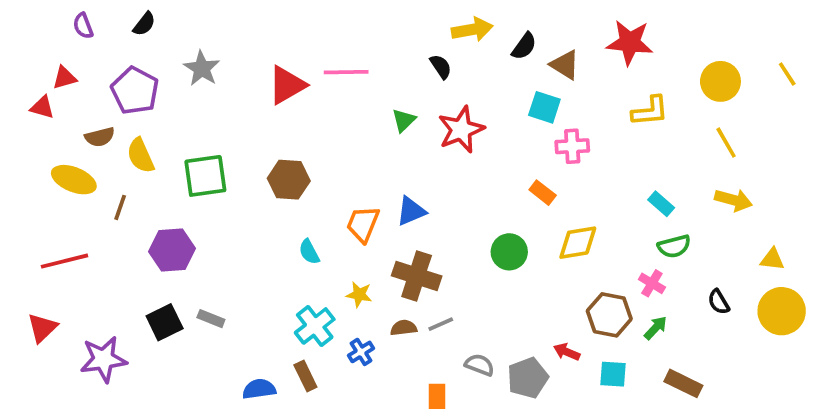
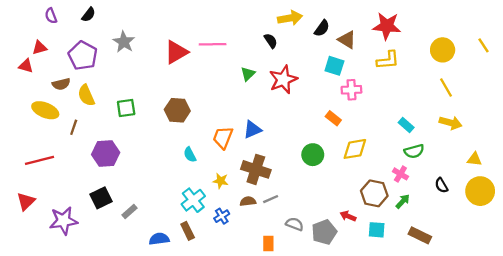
yellow L-shape: (650, 111) -> (388, 60), moved
green square: (205, 176) -> (126, 108), size x0.7
gray rectangle: (211, 319) -> (129, 212), moved, turned -63

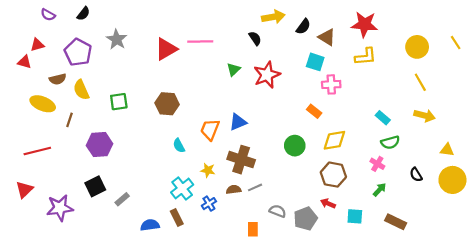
purple semicircle: (51, 16) -> (48, 15), turned -40
brown hexagon: (374, 193) -> (333, 175), moved

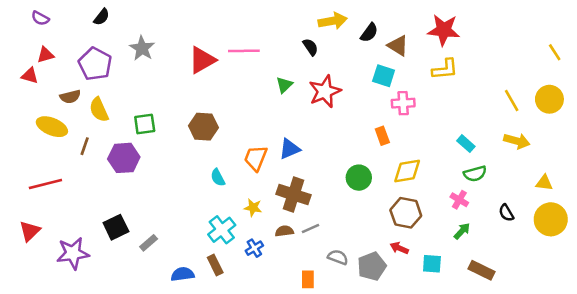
purple semicircle: (48, 15) -> (40, 18), moved
yellow circle: (417, 47) -> (549, 99), moved
orange rectangle: (314, 111) -> (382, 136), turned 32
purple hexagon: (99, 145) -> (124, 158), moved

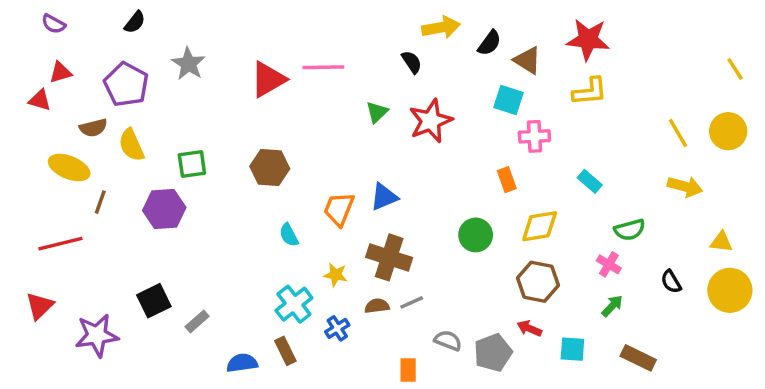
cyan rectangle: (466, 144) -> (590, 181), moved
brown line: (85, 146) -> (100, 202), moved

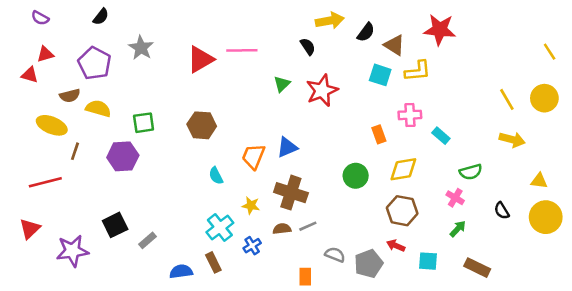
yellow L-shape: (590, 91) -> (418, 71), moved
pink cross: (534, 136) -> (410, 115), moved
yellow semicircle: (131, 145) -> (98, 109), turned 130

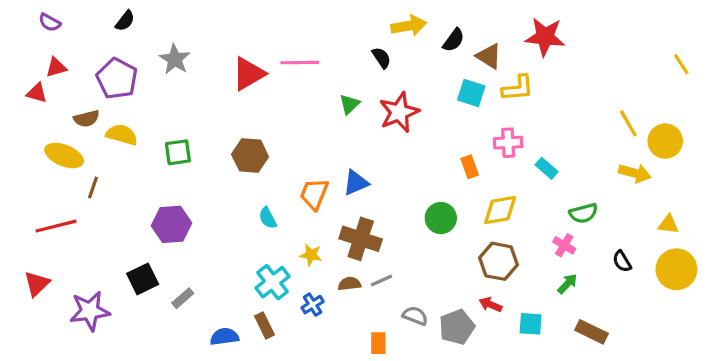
yellow circle: (544, 98) -> (665, 141), moved
purple hexagon: (123, 156) -> (171, 224), moved

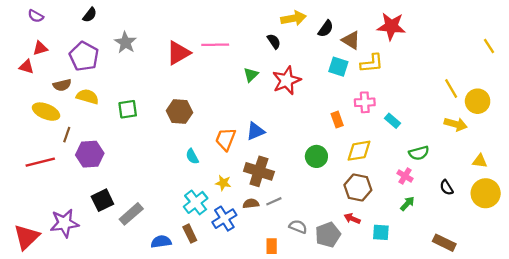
purple hexagon: (171, 224) -> (90, 154), moved
red triangle: (37, 284) -> (26, 237), moved, size x1.4
gray rectangle: (183, 298) -> (131, 214), size x1.5
blue cross: (313, 305) -> (224, 219), size x1.5
brown rectangle: (591, 332) -> (444, 243), moved

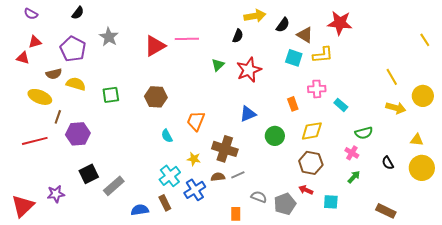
black semicircle: (274, 41) -> (238, 36), turned 56
yellow circle: (478, 101) -> (423, 96), moved
blue triangle: (255, 131) -> (248, 114), moved
purple star: (64, 223) -> (56, 194), size x0.7

